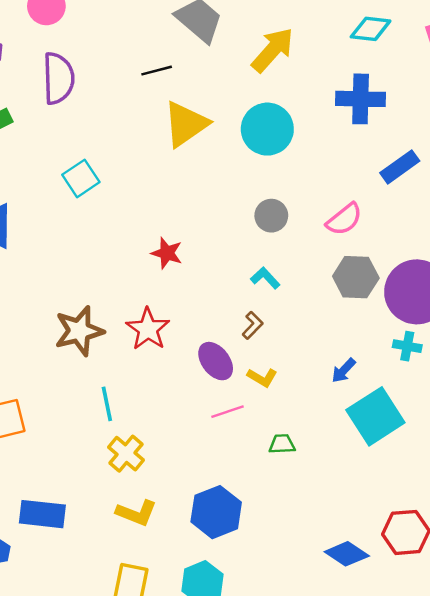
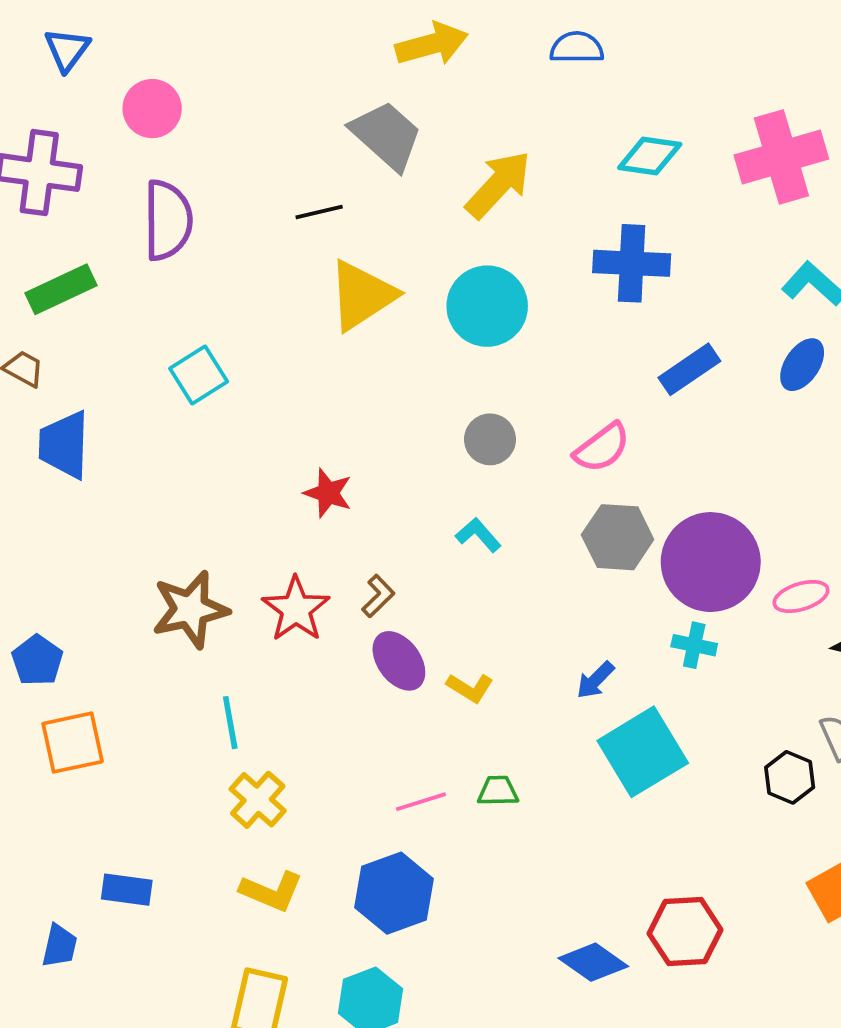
brown L-shape: (253, 325) -> (378, 596), moved
pink line: (227, 412) -> (421, 802), moved
blue rectangle: (42, 514) -> (127, 890), size x0.7

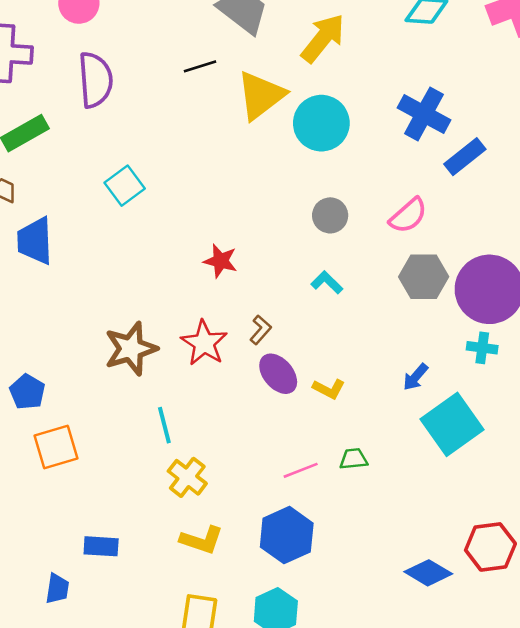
blue cross: (632, 263) -> (424, 114), moved, turned 30
yellow triangle: (362, 295) -> (261, 95), moved

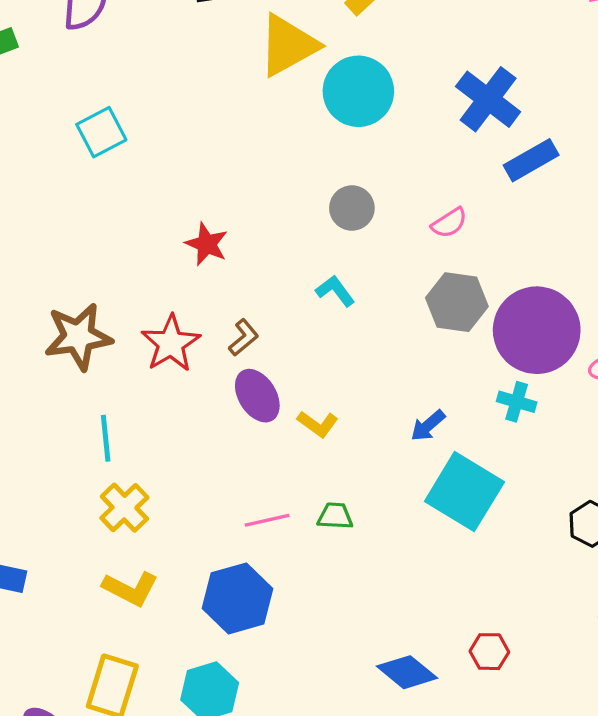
pink semicircle: (408, 216) -> (449, 223), size x0.7
cyan square: (452, 424) -> (464, 492), turned -32
red hexagon: (490, 547) -> (489, 652), size x0.6

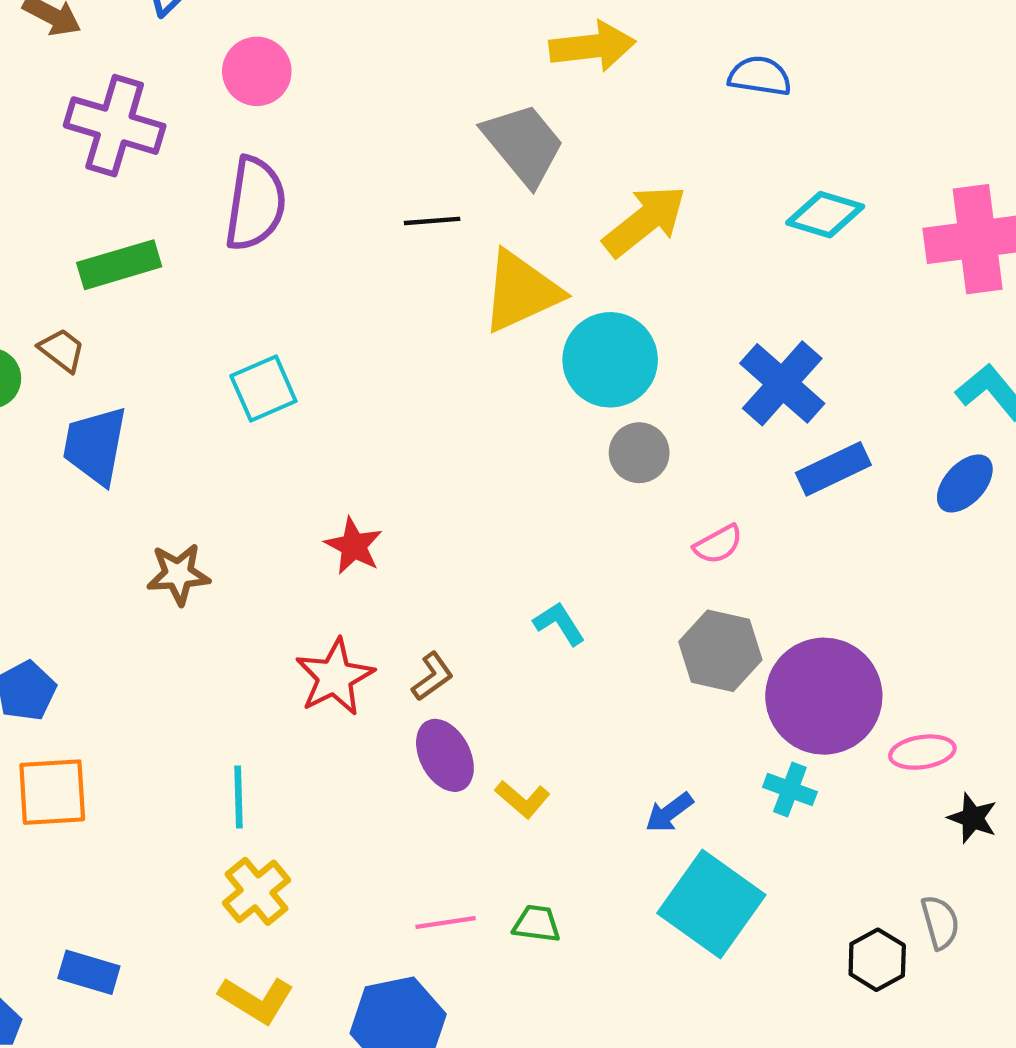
gray circle: (352, 208) -> (639, 453), moved
red star: (207, 244) -> (354, 546), moved
brown star: (78, 337) -> (178, 574), moved, size x0.7

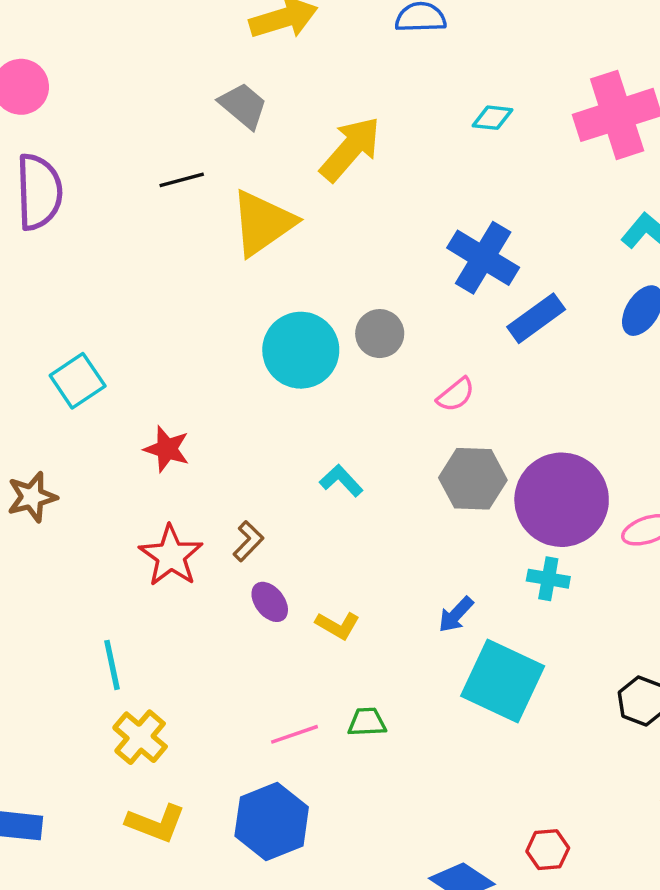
gray trapezoid: (524, 144) -> (243, 106), size x0.7
cyan diamond: (825, 215) -> (493, 118), size x0.7
cyan circle: (610, 360) -> (301, 350), moved
cyan square: (263, 389) -> (78, 381), moved
purple ellipse: (445, 755) -> (270, 602), size x0.7

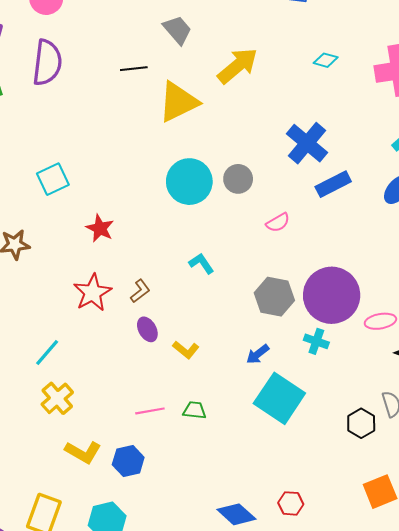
gray hexagon: (473, 479) -> (274, 297), moved
cyan line: (112, 665) -> (47, 352), turned 44
blue hexagon: (272, 822) -> (128, 461), size x0.7
yellow L-shape: (156, 823) -> (83, 452), moved

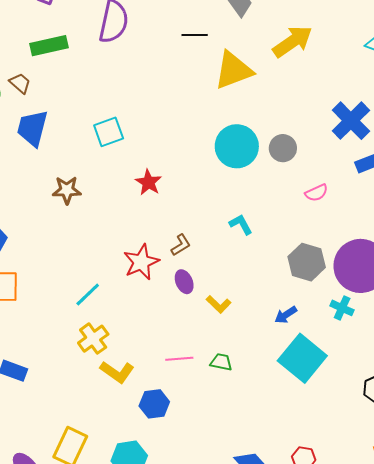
red star: (93, 293) -> (141, 262), moved
yellow L-shape: (83, 452) -> (117, 372), moved

